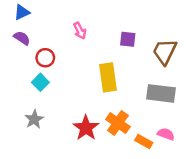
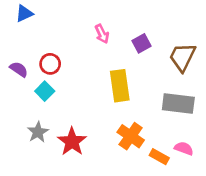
pink arrow: (80, 31) -> (102, 34), moved
purple semicircle: (22, 38) -> (19, 69), moved
purple square: (128, 39) -> (142, 43), turned -35
red star: (86, 128) -> (72, 142), moved

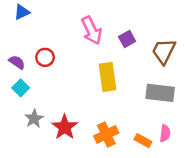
pink arrow: (102, 34) -> (92, 30), size x1.6
cyan square: (45, 91) -> (21, 88), moved
orange cross: (131, 136) -> (106, 134), moved, turned 30
pink semicircle: (184, 148) -> (165, 133), turned 77

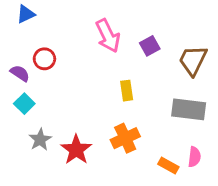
red circle: (45, 57) -> (44, 59), moved
yellow rectangle: (107, 77) -> (127, 91), size x0.6
orange cross: (106, 134) -> (125, 138), moved

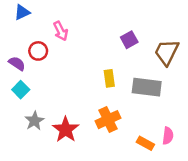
pink arrow: (108, 36) -> (61, 31), moved, size x0.7
gray rectangle: (189, 109) -> (147, 87), moved

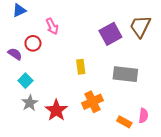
purple square: (129, 40) -> (110, 34), size x1.5
brown trapezoid: (167, 52) -> (140, 26), moved
yellow rectangle: (109, 78) -> (81, 67), moved
cyan square: (21, 90) -> (25, 81), moved

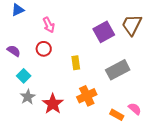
red circle: (33, 43) -> (44, 49), moved
gray rectangle: (125, 74) -> (118, 70), turned -35
pink semicircle: (143, 116) -> (135, 109), turned -56

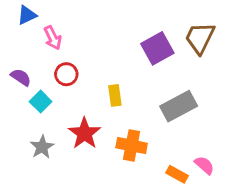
pink arrow: (49, 25) -> (53, 38), moved
cyan square: (24, 76) -> (41, 102), moved
orange cross: (87, 96) -> (132, 145), turned 36
red star: (53, 104) -> (85, 133), moved

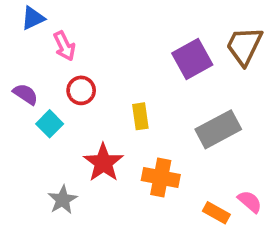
gray star: (42, 147) -> (63, 200), moved

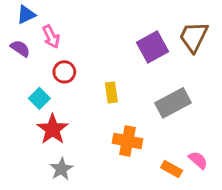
purple semicircle: (26, 94) -> (20, 48), moved
red star: (103, 163) -> (53, 129), moved
gray star: (63, 200) -> (61, 169), moved

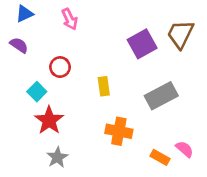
pink arrow: (51, 37) -> (70, 19), moved

